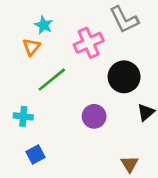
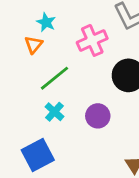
cyan cross: (23, 116) -> (54, 112), moved, turned 36
blue square: (35, 154) -> (38, 155), size x1.6

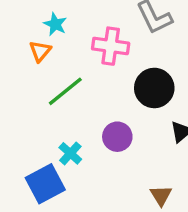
pink cross: (92, 40) -> (111, 46), turned 32
cyan cross: (54, 112) -> (70, 153), moved

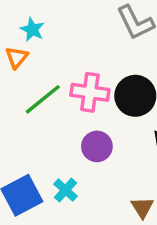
pink cross: (111, 46) -> (90, 92), moved
cyan cross: (70, 153) -> (65, 190), moved

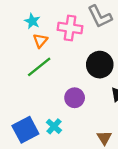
orange triangle: (17, 57) -> (40, 41), moved
pink cross: (90, 92) -> (70, 28), moved

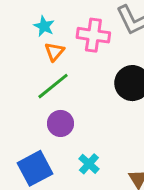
purple circle: (75, 98) -> (60, 123), moved
cyan cross: (54, 126) -> (89, 164), moved

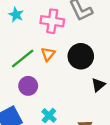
orange triangle: (55, 52) -> (48, 54), moved

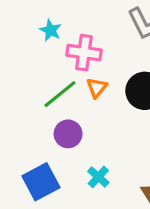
pink cross: (52, 21) -> (84, 53), moved

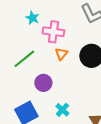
green line: (60, 94) -> (24, 59), moved

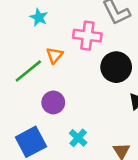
pink cross: (53, 32) -> (87, 36), moved
orange triangle: (61, 54) -> (55, 55), moved

